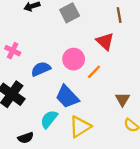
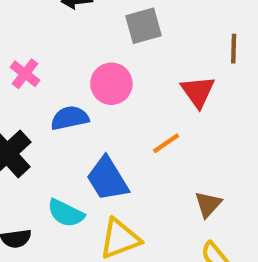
pink circle: (74, 59) -> (111, 84), moved
cyan semicircle: (49, 119) -> (66, 213), turned -114

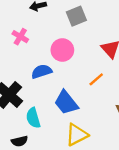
pink cross: (25, 74) -> (20, 37), moved
cyan semicircle: (66, 213) -> (33, 118), moved, turned 54

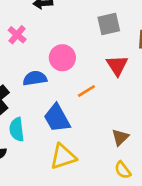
gray square: (76, 16) -> (109, 24), moved
orange line: (96, 79) -> (86, 91), moved

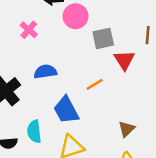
gray square: (109, 24) -> (103, 38), moved
pink circle: (62, 58) -> (76, 16), moved
cyan semicircle: (17, 129) -> (34, 131), moved

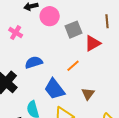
red triangle: (124, 60) -> (93, 43), turned 42
brown triangle: (127, 129) -> (88, 94), moved

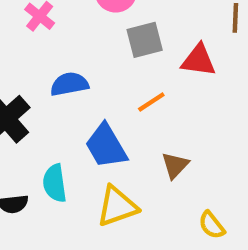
gray square: (74, 30) -> (145, 40), moved
red triangle: (93, 43) -> (199, 60), turned 30

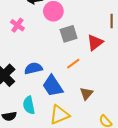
red triangle: (199, 60) -> (95, 42), turned -42
blue semicircle: (69, 84) -> (33, 68), moved

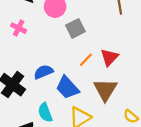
red triangle: (95, 42) -> (109, 57), moved
brown triangle: (86, 93) -> (105, 90), size x1.6

